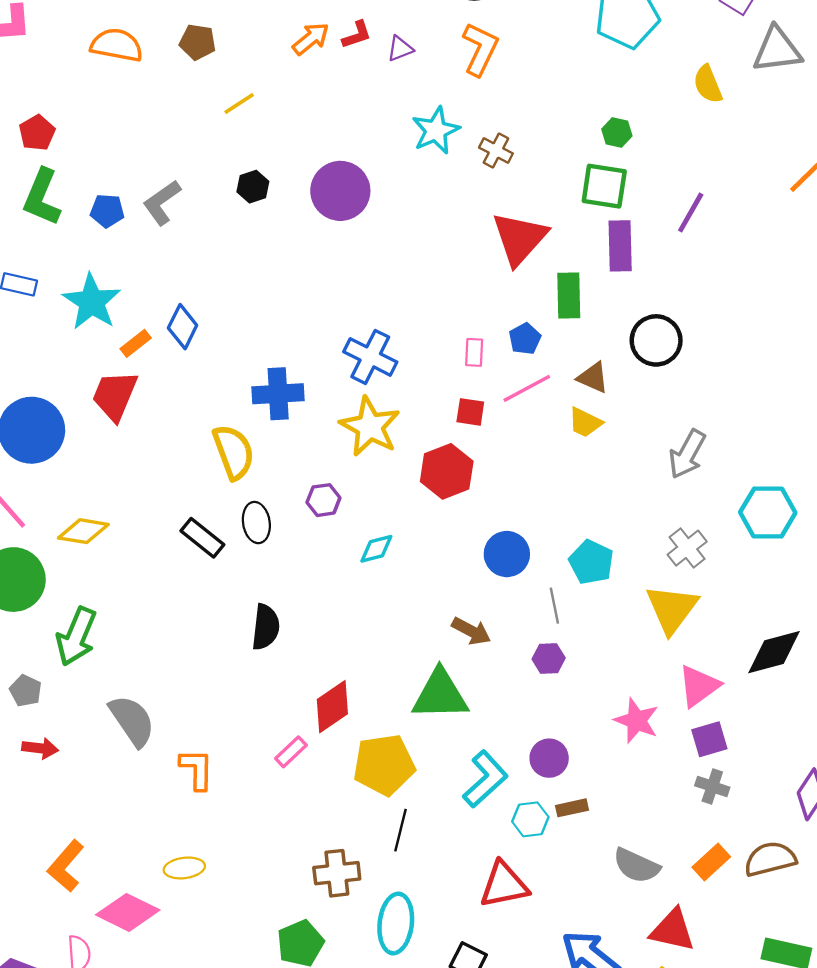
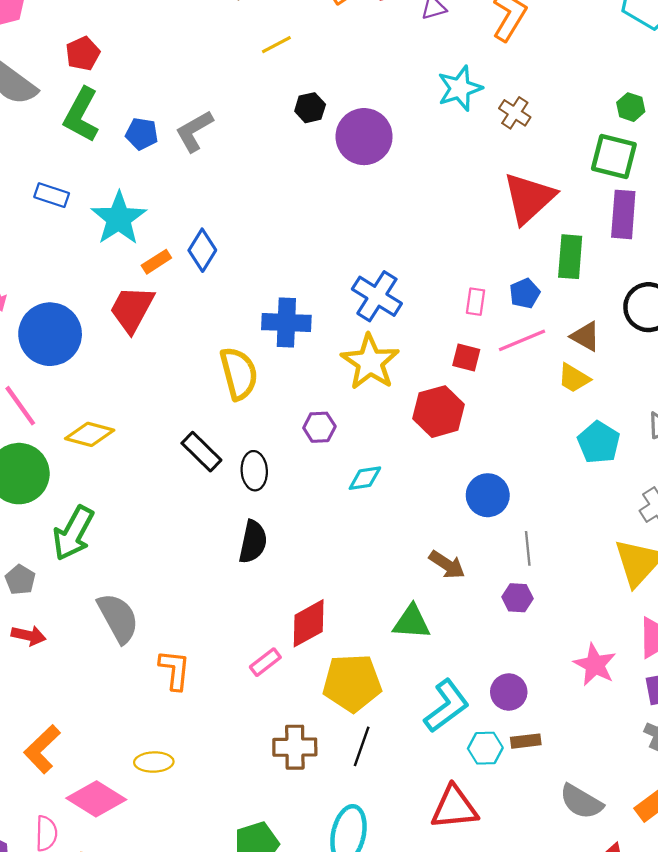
black hexagon: (253, 187) -> (310, 108), moved
black ellipse: (256, 523) -> (254, 471), moved
cyan pentagon: (591, 562) -> (599, 442), moved
green triangle: (440, 695) -> (412, 622), size x0.7
brown cross: (337, 873) -> (295, 747), moved

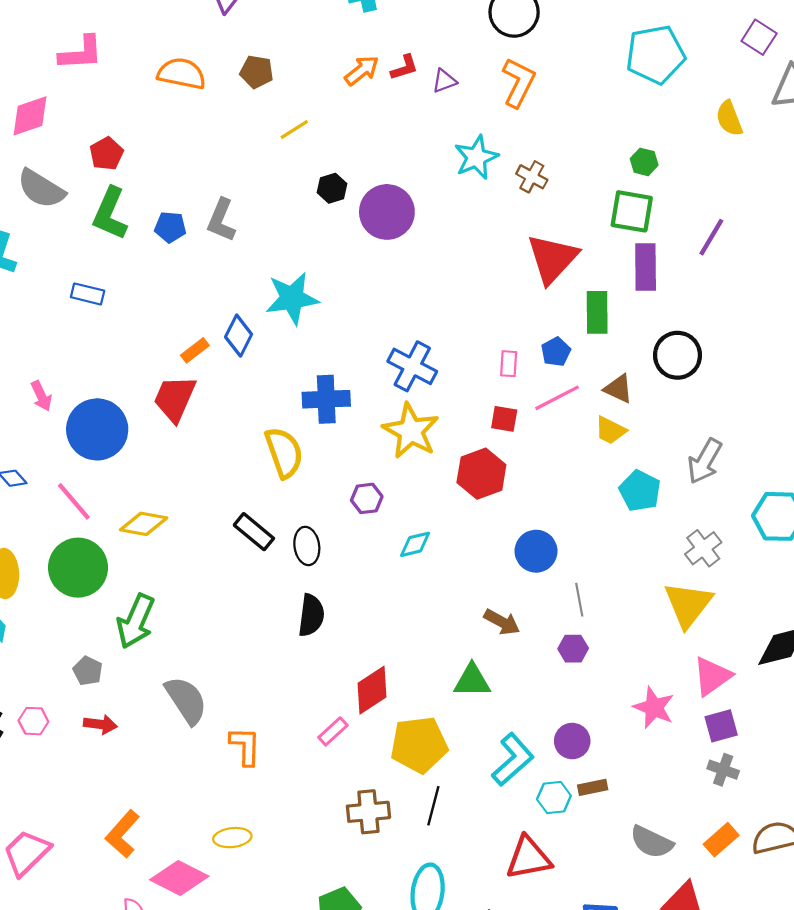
gray L-shape: (194, 131) -> (221, 220), turned -33
cyan star: (119, 218) -> (292, 298), moved, turned 30

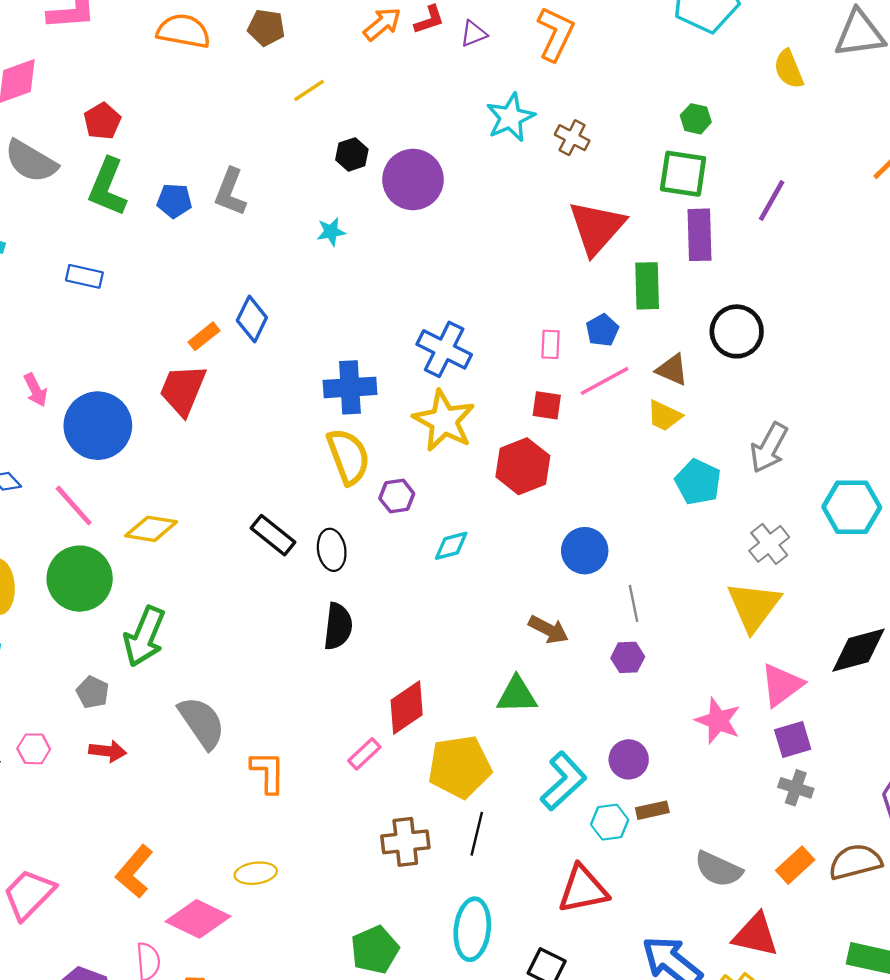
cyan star: (292, 298) -> (331, 232), moved, size x0.5
yellow semicircle: (284, 453) -> (348, 456), moved

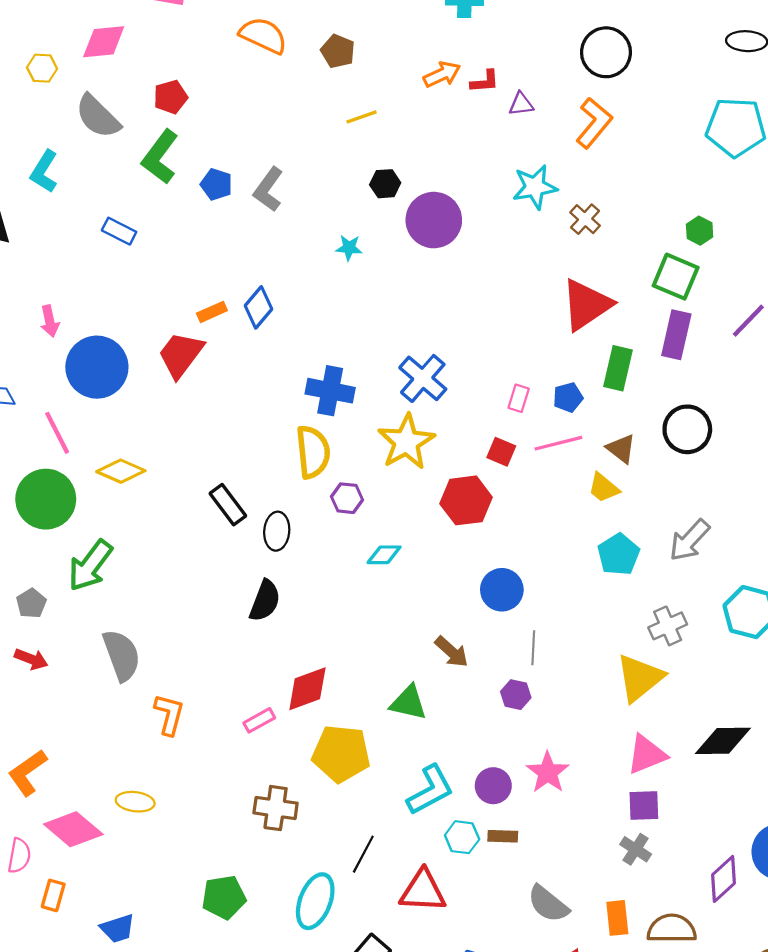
pink star: (718, 721) -> (548, 772), moved
black line: (477, 834) -> (363, 854), moved
orange rectangle: (795, 865) -> (617, 918), turned -68

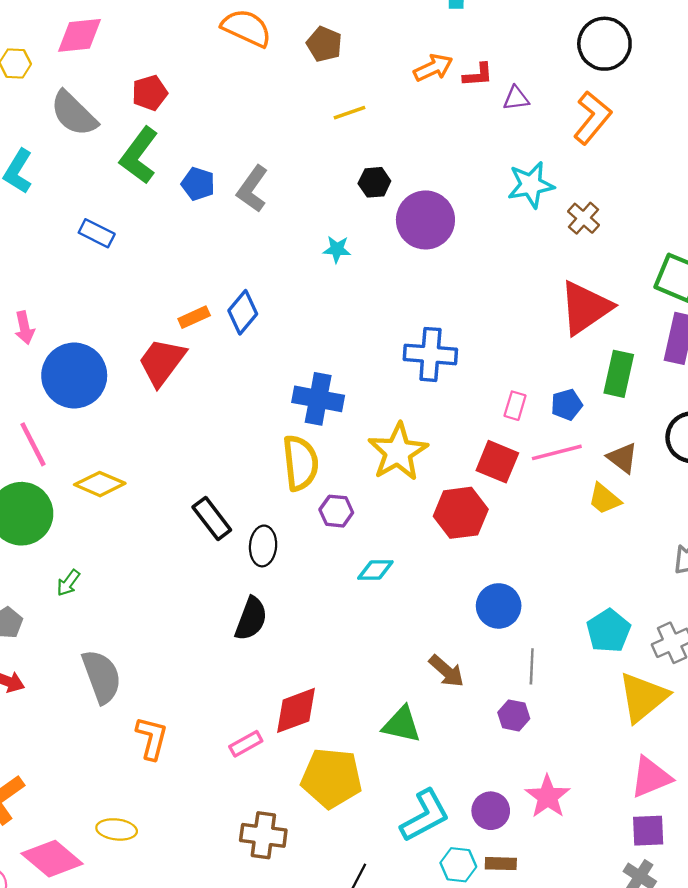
blue cross: (423, 378) -> (430, 354), moved, turned -36
red square: (501, 452) -> (497, 462), size x1.4
cyan pentagon: (618, 554) -> (608, 631), moved
green arrow: (90, 565) -> (68, 583), size x0.5

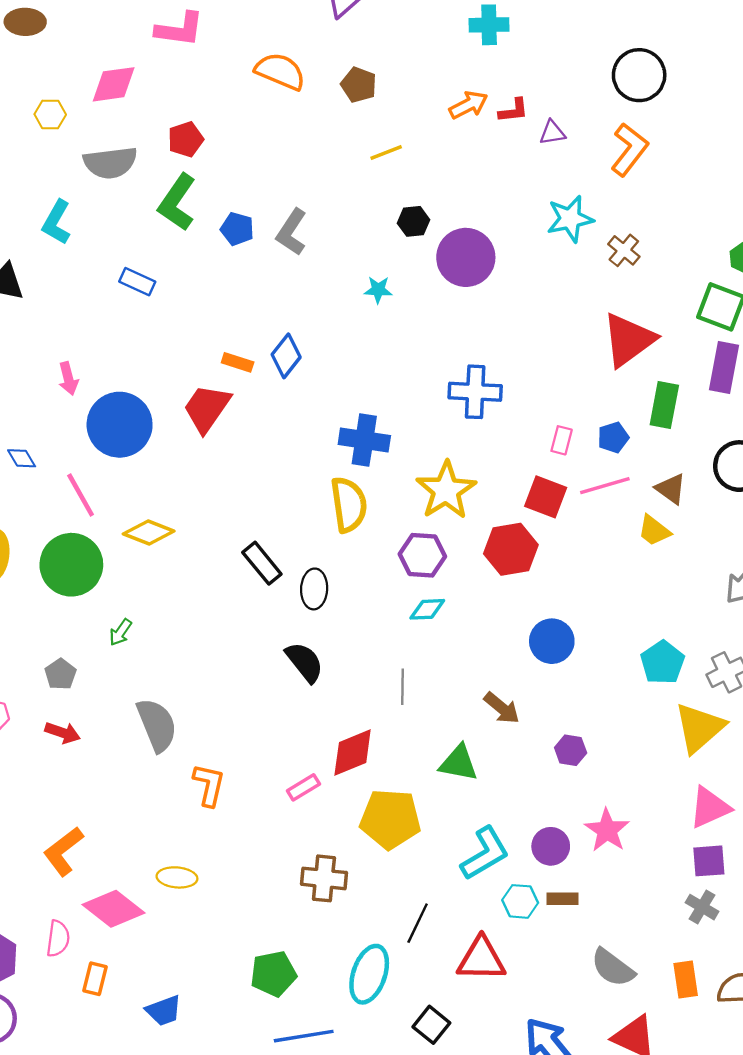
gray semicircle: (74, 114) -> (110, 163), turned -50
orange rectangle: (194, 317) -> (238, 362), turned 44
purple hexagon: (336, 511) -> (422, 555), moved, size x1.4
black semicircle: (251, 619) -> (305, 662), turned -57
gray line: (532, 666) -> (402, 687), moved

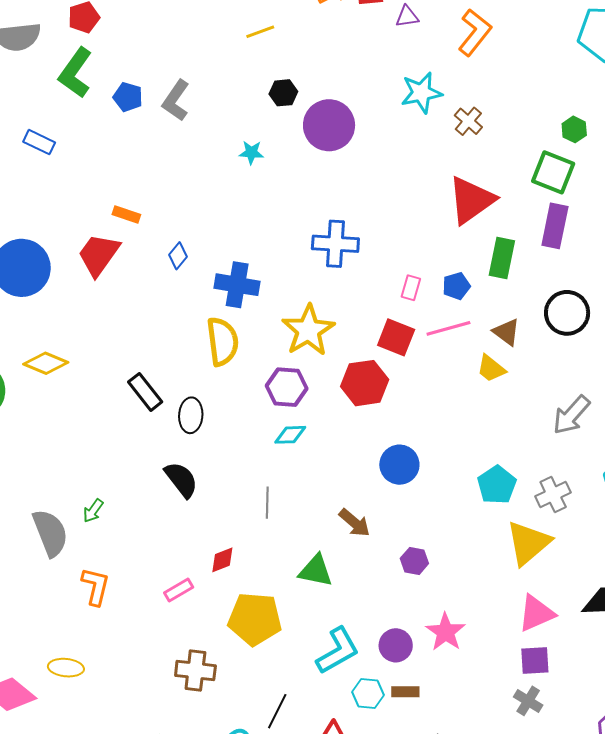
blue diamond: (286, 356) -> (178, 256), moved, size x0.7
green arrow: (120, 632) -> (93, 511), moved
red diamond: (353, 752) -> (222, 560), size x0.6

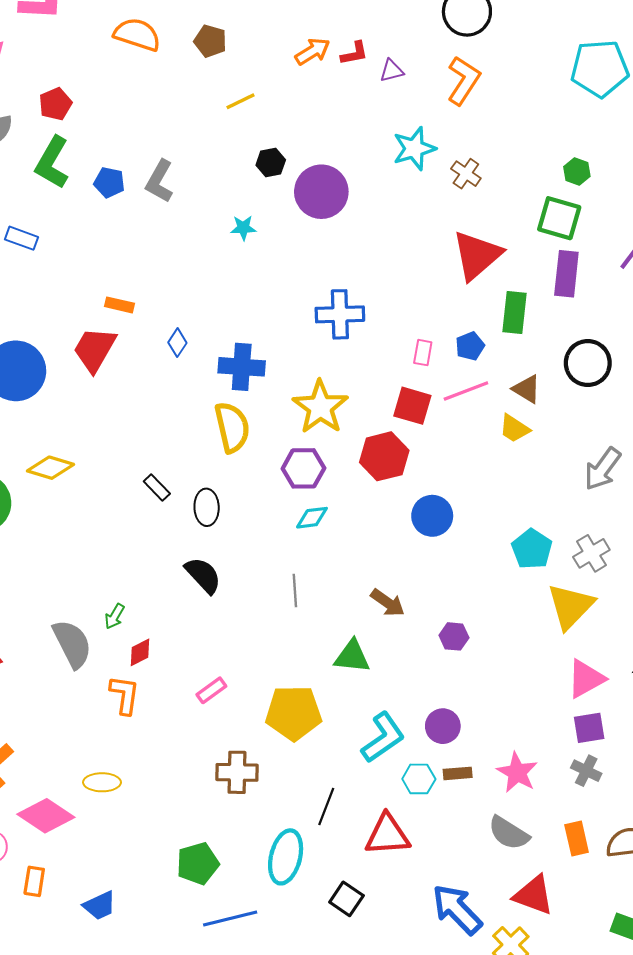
black rectangle: (145, 392) -> (157, 488), size x0.7
blue circle: (399, 465) -> (432, 516), moved
red diamond: (222, 560) -> (140, 652), moved
pink star: (446, 632) -> (517, 773), moved

